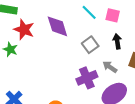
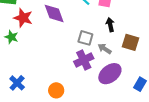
gray square: (90, 45) -> (85, 38), moved, turned -35

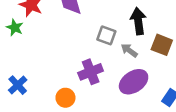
black arrow: (110, 25) -> (138, 21), size x1.5
purple cross: (84, 60) -> (91, 72), moved

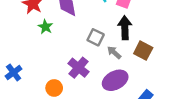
green star: (15, 28) -> (45, 27), moved
purple cross: (91, 72) -> (78, 68), turned -35

